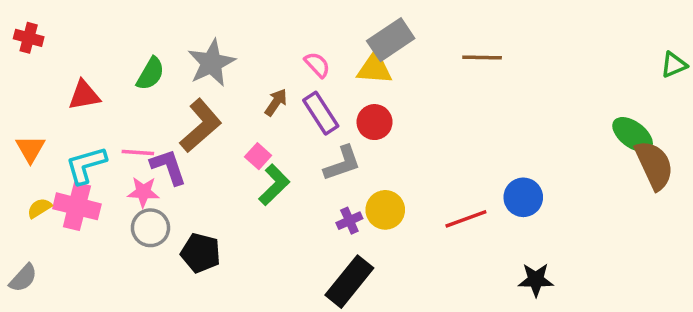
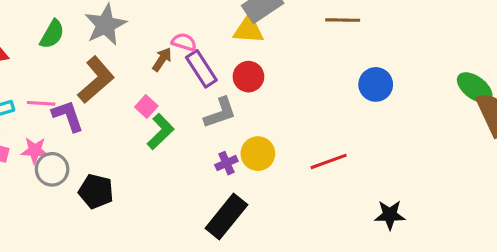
pink semicircle: (317, 65) -> (184, 42), moved, turned -30
pink star: (143, 192) -> (35, 150), moved
blue circle: (523, 197) -> (376, 84), moved

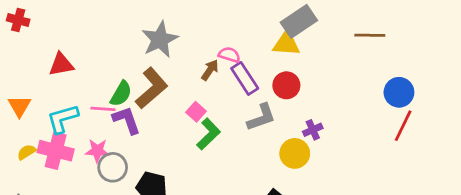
green semicircle: (52, 34) -> (121, 94), moved
red line: (329, 161) -> (403, 126), moved, turned -44
purple cross: (226, 163) -> (313, 130), moved

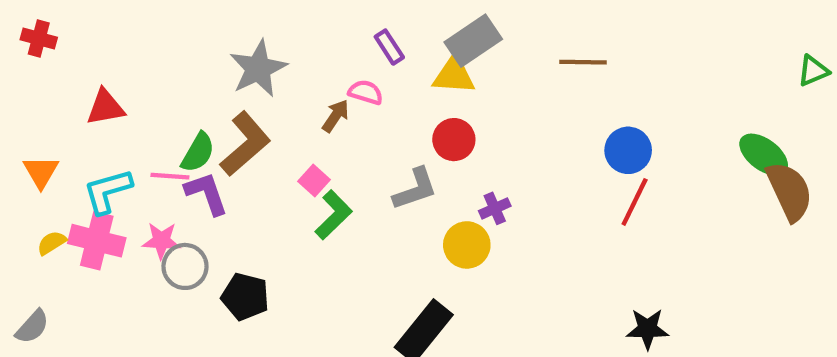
purple rectangle: (245, 78) -> (389, 47), moved, size x0.7

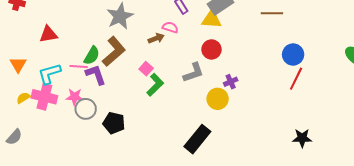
brown arrow: (336, 116) -> (156, 38), turned 35

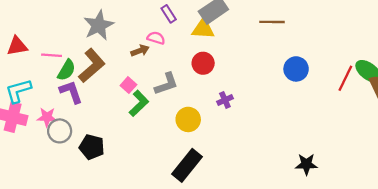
pink line: (79, 67) -> (52, 55), moved
gray L-shape: (193, 73) -> (166, 84), moved
red line: (296, 79) -> (345, 78), moved
yellow circle: (218, 99) -> (188, 119), moved

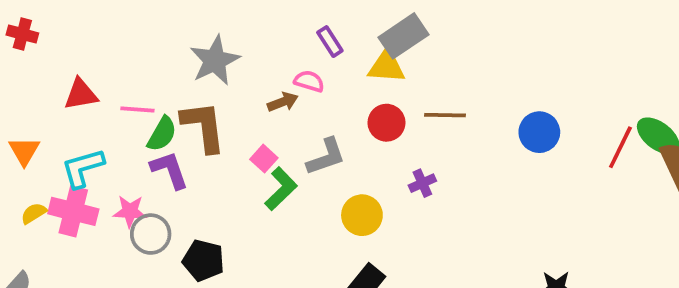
brown line: (272, 22) -> (445, 115), moved
brown L-shape: (92, 66) -> (203, 126), turned -56

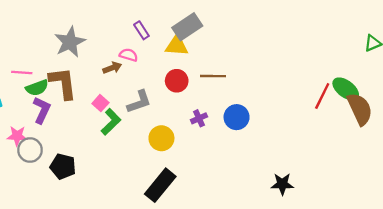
blue circle: (539, 132) -> (237, 117), moved
green semicircle: (162, 134) -> (37, 88), turned 40
purple L-shape: (170, 170) -> (42, 110), turned 44

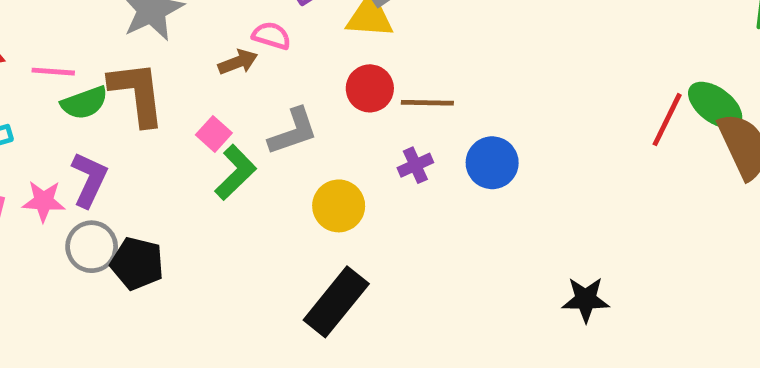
brown line: (213, 76) -> (427, 103), moved
purple L-shape: (42, 110) -> (89, 180), moved
gray circle: (30, 150) -> (92, 247), moved

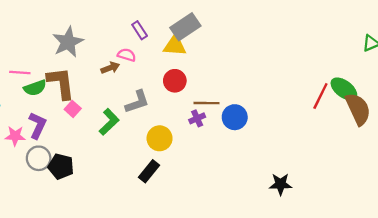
brown line: (427, 103) -> (207, 103), moved
pink square: (214, 134) -> (73, 109), moved
black rectangle: (336, 302) -> (149, 171), moved, size x0.7

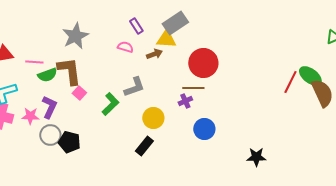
brown arrow: (110, 68) -> (154, 54), moved
red circle: (175, 81) -> (203, 63), moved, size x1.5
blue circle: (235, 117) -> (204, 129), moved

